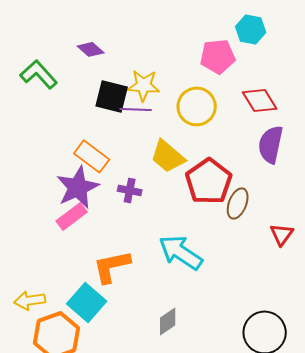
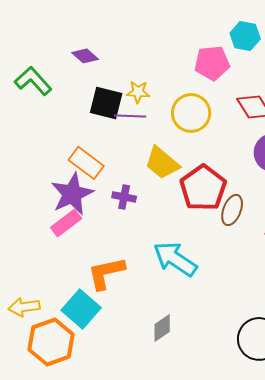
yellow star: (144, 85) -> (138, 92), size x0.7

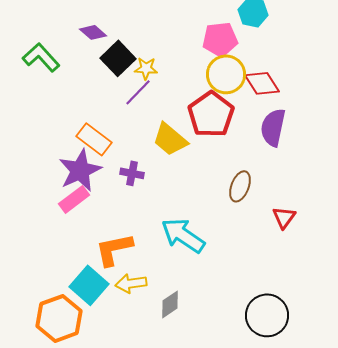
black square: (106, 103) -> (118, 58), moved, turned 32
yellow circle: (191, 113) -> (226, 74), moved
purple line: (130, 116) -> (138, 92), turned -48
red pentagon: (203, 188) -> (211, 114), moved
yellow arrow: (24, 307) -> (131, 283), moved

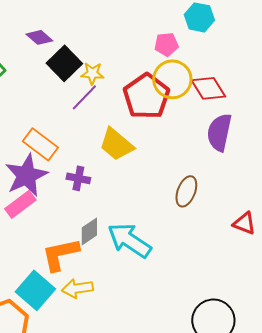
pink pentagon: (220, 39) -> (166, 44), size x0.7
red pentagon: (211, 114) -> (146, 96), moved
red triangle: (284, 217) -> (244, 223), moved, turned -45
gray diamond: (170, 304) -> (89, 231), moved

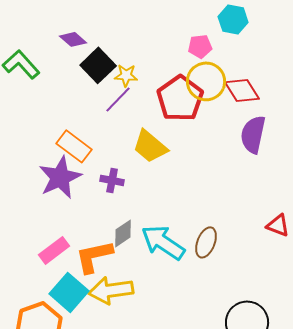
brown ellipse: (186, 191) -> (206, 242), moved
pink rectangle: (20, 204) -> (54, 250), moved
yellow arrow: (77, 288) -> (111, 290), size x1.4

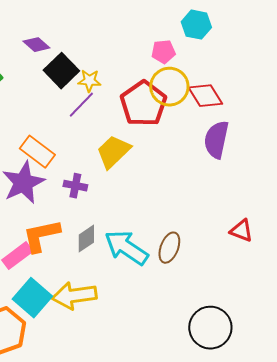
yellow trapezoid: (150, 146) -> (113, 152), turned 96
orange L-shape: (94, 256) -> (41, 236), moved

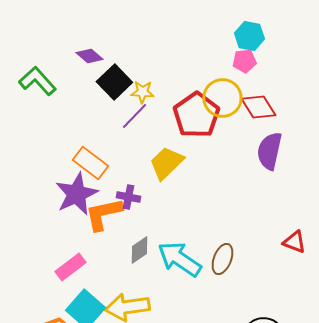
pink pentagon: (163, 52) -> (244, 61), moved
orange L-shape: (41, 236) -> (103, 214), moved

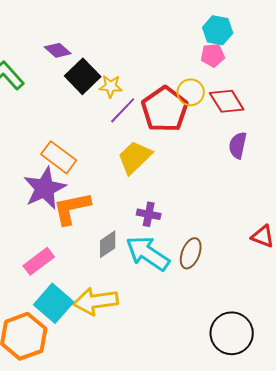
yellow circle: (222, 98) -> (191, 92), size x0.7
purple line: (134, 116) -> (123, 110), moved
purple semicircle: (269, 151) -> (238, 145), size x0.7
purple cross: (128, 197) -> (149, 214), moved

